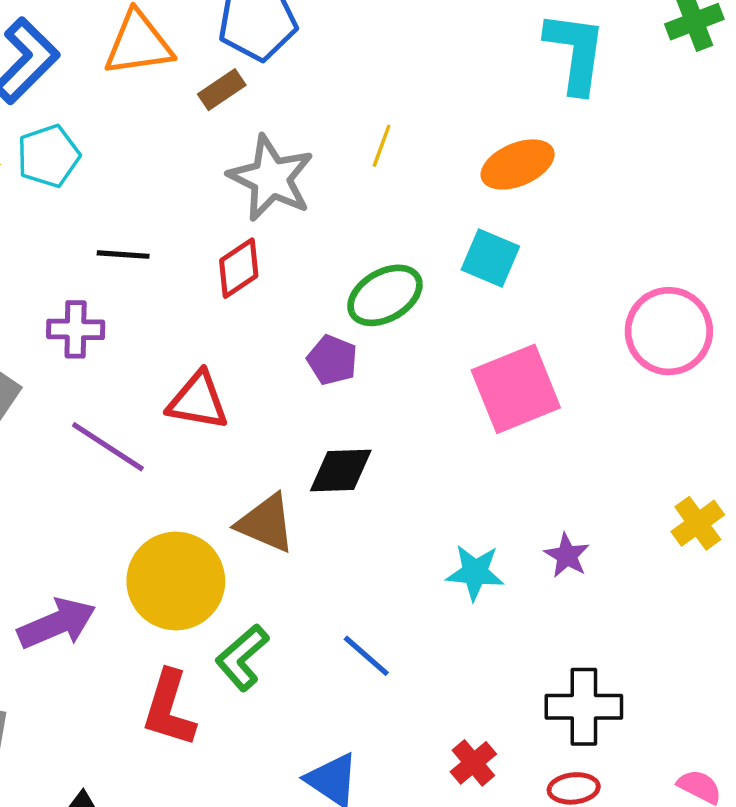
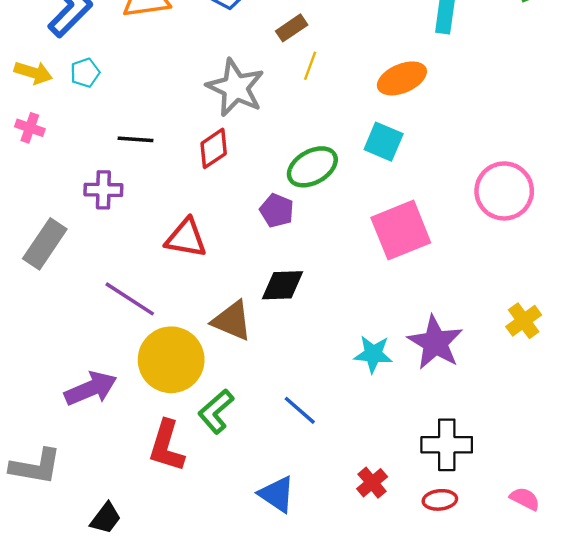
brown rectangle: (222, 90) -> (292, 28), moved
cyan pentagon: (48, 156) -> (85, 73), size x0.7
purple line: (108, 447) -> (130, 299), moved
purple star: (567, 555) -> (435, 343), size x1.8

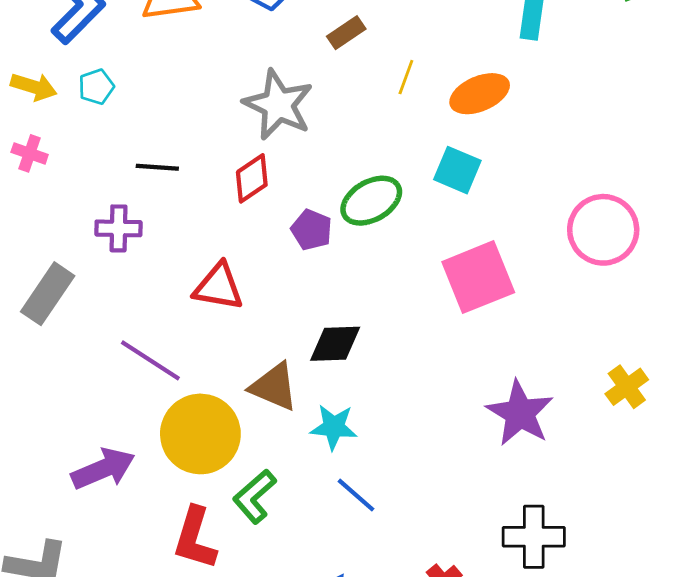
yellow line: (310, 66) -> (406, 77), moved
purple pentagon: (277, 211) -> (312, 230), moved
cyan star: (373, 354) -> (334, 427), moved

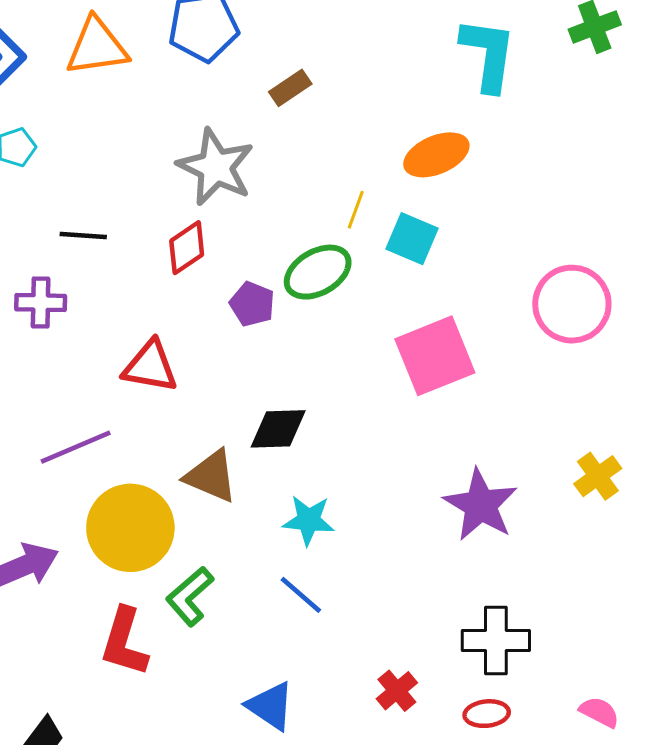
yellow line: (406, 77) -> (356, 210), moved
purple line: (150, 360) -> (76, 447), turned -56
cyan star: (334, 427) -> (309, 520), moved

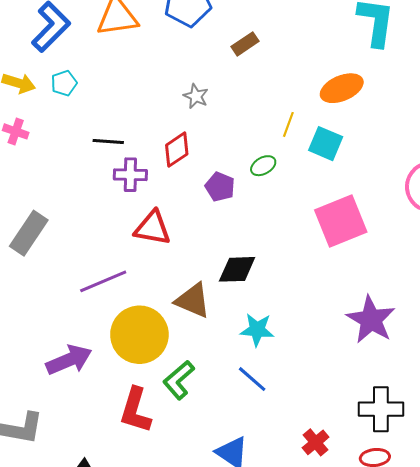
gray star: (216, 167) -> (196, 96), size x0.5
green ellipse: (318, 272) -> (263, 166), size x0.6
purple cross: (41, 303) -> (130, 175), moved

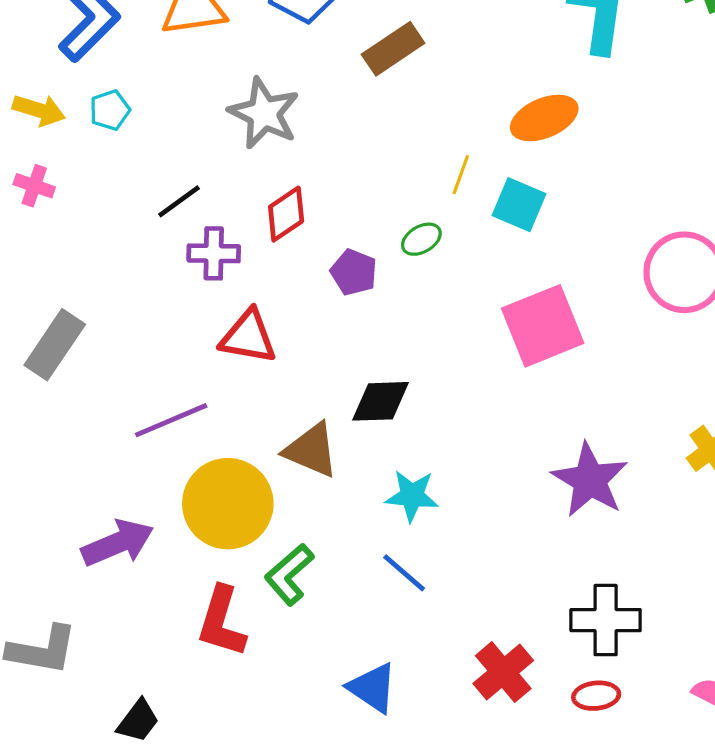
brown rectangle: (245, 44) -> (393, 49), size x1.4
gray star: (196, 96) -> (264, 113), moved, size x1.8
black line: (108, 142) -> (179, 201), turned -40
red cross: (316, 442) -> (503, 672), size x1.4

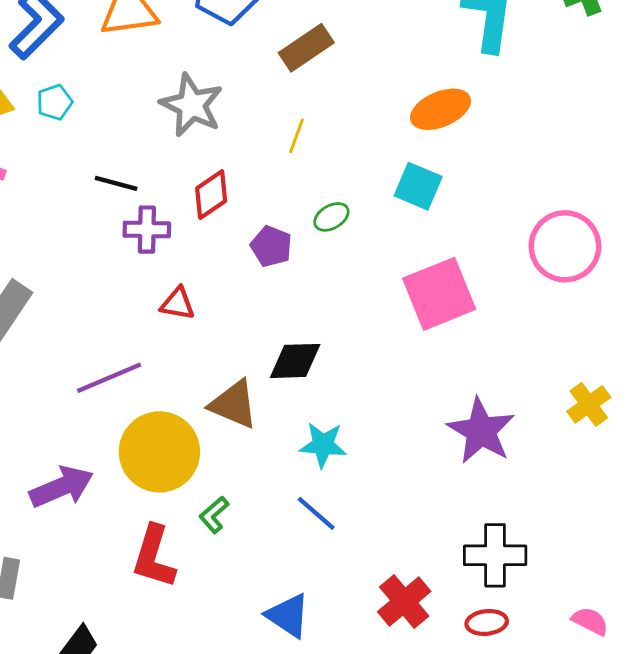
yellow line: (461, 175) -> (296, 136), moved
black line: (179, 201) -> (116, 183), turned 51
red triangle: (248, 337) -> (178, 304), size x0.7
green L-shape: (289, 574) -> (214, 515), size x0.7

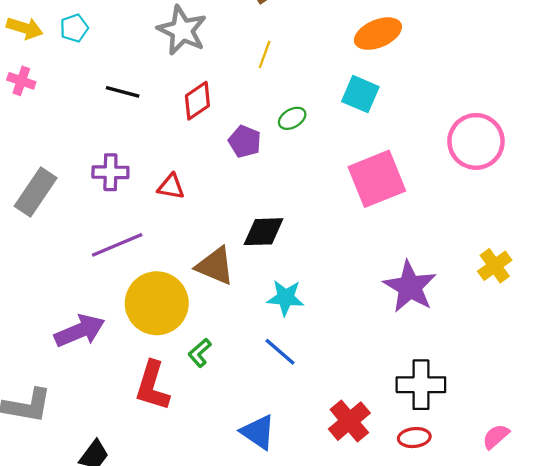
purple cross: (147, 230) -> (110, 172), moved
pink semicircle: (590, 621) -> (496, 436), turned -68

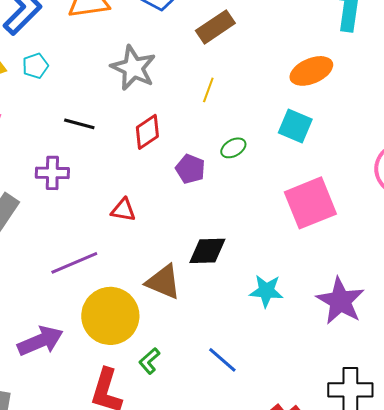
purple cross: (110, 172) -> (52, 173), moved
cyan star: (286, 298) -> (266, 291), moved

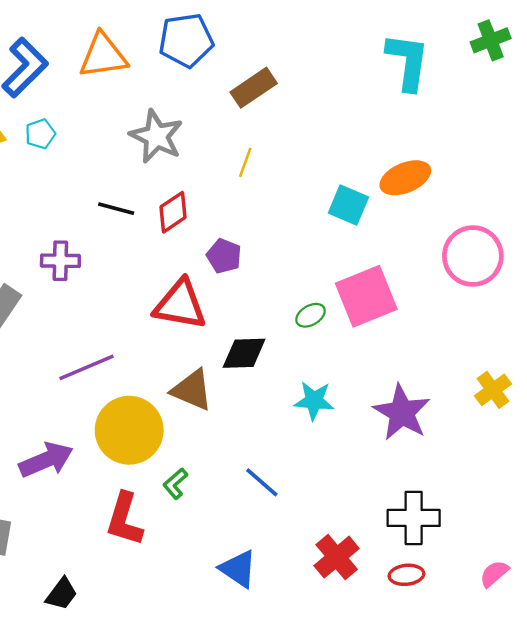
orange ellipse: (311, 71) -> (405, 178), moved
black line: (79, 124) -> (116, 209), moved
green ellipse: (233, 148) -> (310, 315), moved
red triangle: (123, 210) -> (180, 305), moved, size x1.8

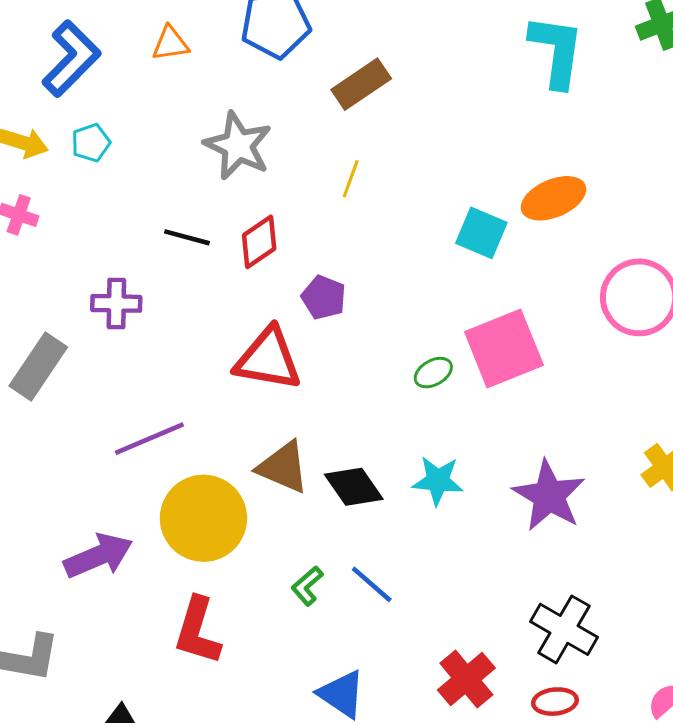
orange triangle: (103, 56) -> (170, 44), size x0.6
black diamond: (244, 353) -> (354, 487), moved, turned 57
green L-shape: (175, 484) -> (307, 586), moved
black cross: (414, 518) -> (564, 629), turned 30

